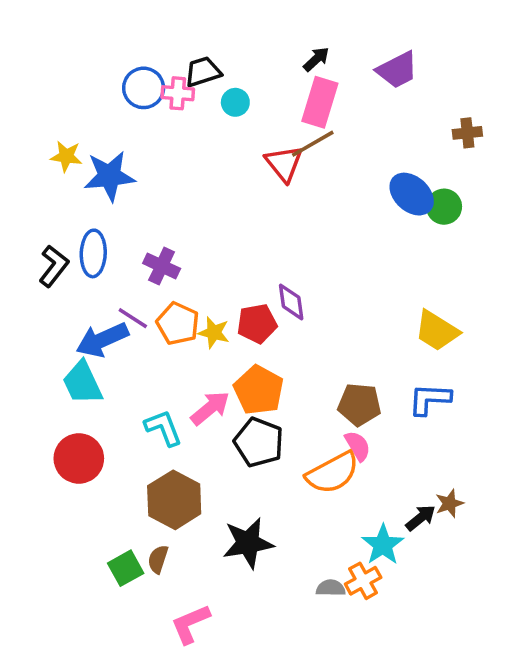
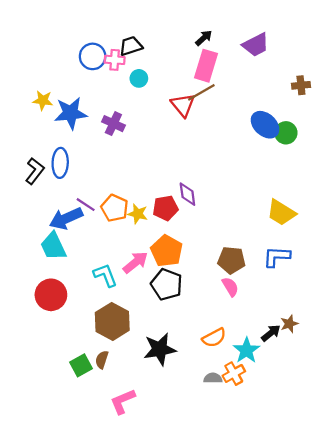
cyan circle: (235, 102) -> (139, 78), moved
purple cross: (162, 266) -> (113, 124), moved
orange semicircle: (332, 473) -> (214, 338), moved, size x0.7

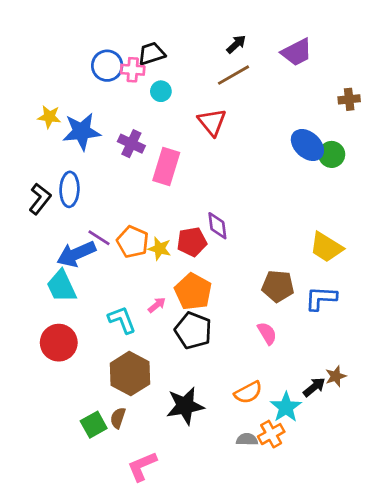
pink rectangle: (206, 66) -> (166, 167), moved
brown line: (201, 92) -> (234, 75), moved
brown pentagon: (231, 260) -> (278, 286), moved
pink arrow: (135, 262) -> (157, 305), size x0.6

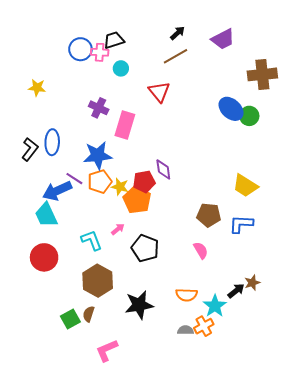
brown cross: (349, 99) -> (262, 74), size x1.8
blue star: (82, 132) -> (98, 155), moved
orange pentagon: (133, 242) -> (100, 182), turned 30
orange pentagon: (193, 292) -> (137, 200), moved
orange semicircle: (248, 392) -> (187, 295), turned 30

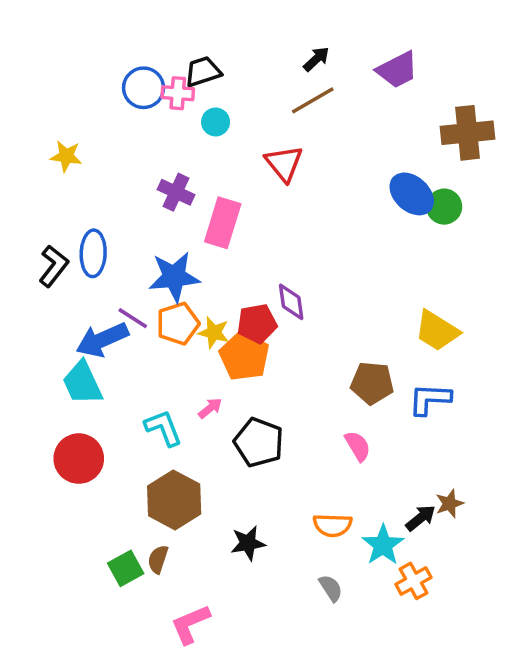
black star: (139, 305) -> (248, 543), size x0.7
orange cross: (204, 326) -> (414, 581), moved
gray semicircle: (186, 330) -> (331, 588), turned 56

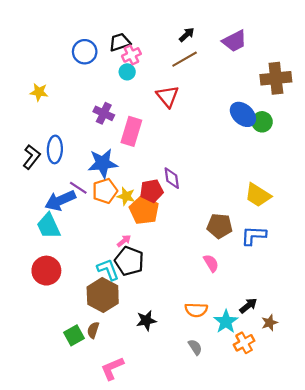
pink cross: (178, 93) -> (131, 55), moved, turned -30
cyan L-shape: (163, 428) -> (108, 270), moved
black pentagon: (259, 442) -> (129, 261), moved
brown star: (450, 504) -> (270, 323), moved

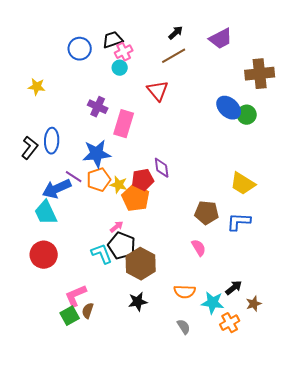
brown hexagon: (103, 295) -> (141, 264), moved
cyan star: (226, 322) -> (213, 303), turned -30
pink L-shape: (112, 368) -> (76, 296), moved

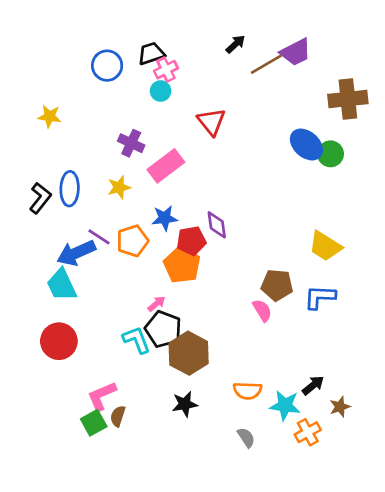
brown line: (174, 56) -> (266, 64), moved
pink rectangle: (124, 124) -> (166, 166), turned 36
blue star: (97, 154) -> (165, 218), moved, size x0.7
yellow star: (119, 185) -> (119, 187), moved, turned -30
pink semicircle: (199, 248) -> (262, 310), moved

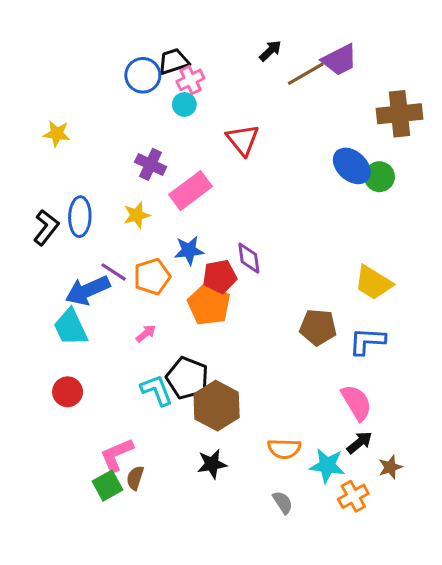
blue circle: (107, 66) -> (143, 75), moved
pink arrow: (157, 304) -> (146, 333), moved
pink semicircle: (262, 310) -> (356, 403), moved, size x1.4
red circle: (59, 341) -> (68, 392), size x0.7

